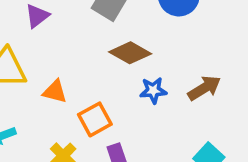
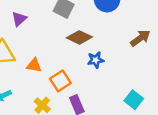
brown arrow: (204, 88) -> (140, 38), moved

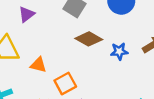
blue star: (96, 60) -> (119, 51), moved

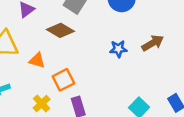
brown diamond: (89, 39) -> (60, 30), moved

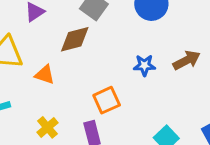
brown diamond: (60, 30) -> (75, 39), turned -48
orange square: (63, 80) -> (107, 100), moved

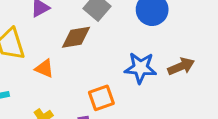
blue star: (144, 65) -> (140, 68), size x1.5

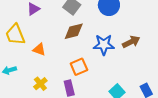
brown diamond: (76, 37) -> (74, 31), moved

